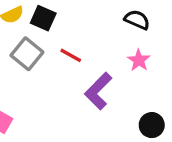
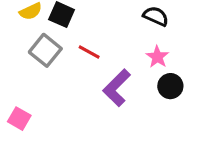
black circle: (152, 125) -> (170, 86), moved

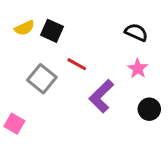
gray square: (45, 50) -> (42, 79), moved
black circle: (170, 86) -> (149, 109), moved

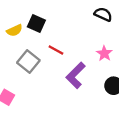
yellow semicircle: (24, 28) -> (15, 30), moved
black semicircle: (136, 32) -> (103, 14), moved

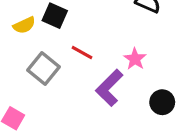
pink star: (104, 53) -> (135, 59), moved

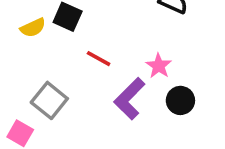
gray square: (44, 69) -> (49, 100), moved
black circle: (162, 102) -> (180, 100), moved

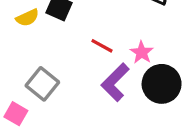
red line: (99, 59) -> (102, 46), moved
black circle: (180, 100) -> (162, 84), size x1.5

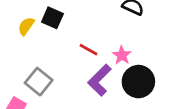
yellow semicircle: (27, 18) -> (26, 26), turned 150

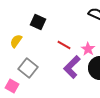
yellow semicircle: (26, 26) -> (16, 41), moved

